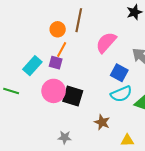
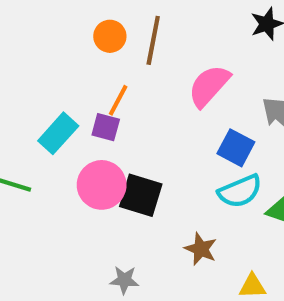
orange circle: (58, 29) -> (110, 36), moved

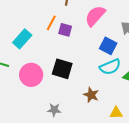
purple square: (106, 127) -> (65, 30), moved
pink circle: (102, 185) -> (31, 75), moved

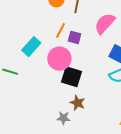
pink circle: (31, 75) -> (59, 59), moved
brown star: (91, 95) -> (78, 103), moved

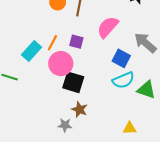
orange line: (60, 30) -> (52, 43), moved

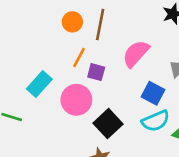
orange line: (52, 43) -> (79, 58), moved
black square: (73, 82) -> (108, 124), moved, turned 30

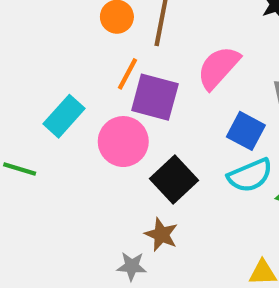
purple square: (96, 72) -> (155, 97), size x1.6

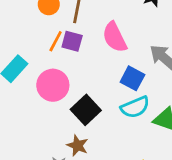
pink semicircle: (218, 68) -> (115, 37), turned -68
purple square: (155, 97) -> (72, 41), moved, size x0.7

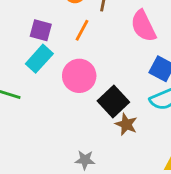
purple square: (72, 41) -> (41, 30), moved
brown star: (78, 146) -> (126, 124), moved

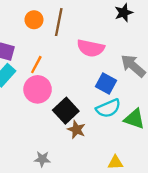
pink semicircle: (143, 26) -> (91, 48), turned -52
orange line: (82, 30) -> (36, 65), moved

